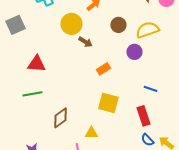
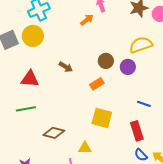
yellow circle: (71, 24) -> (33, 36), moved
brown circle: (118, 25) -> (106, 61), moved
brown arrow: (85, 42) -> (66, 67), moved
brown diamond: (60, 118) -> (54, 133), turned 50

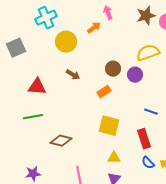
yellow circle: (33, 36) -> (66, 42), moved
yellow triangle: (85, 148) -> (114, 158), moved

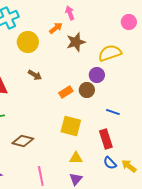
brown star: (146, 16) -> (76, 42), moved
brown circle: (113, 69) -> (87, 90), moved

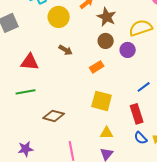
brown star: (76, 42) -> (107, 17), turned -30
brown circle: (87, 90) -> (106, 41), moved
blue line: (113, 112) -> (144, 87), turned -56

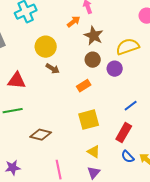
yellow circle: (59, 17) -> (46, 47), moved
yellow square: (102, 101) -> (89, 120), turned -30
red rectangle: (137, 114) -> (124, 133), turned 48
yellow triangle: (107, 133) -> (94, 152), turned 32

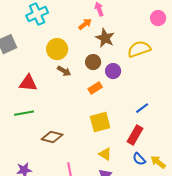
brown circle: (93, 60) -> (93, 62), moved
purple circle: (115, 69) -> (113, 71), moved

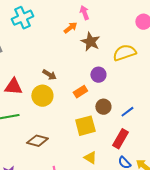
yellow circle: (57, 49) -> (42, 96), moved
brown circle: (93, 62) -> (103, 107), moved

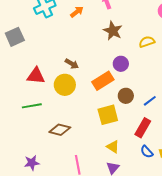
orange arrow: (70, 28) -> (77, 12), moved
yellow semicircle: (124, 53) -> (147, 42), size x0.7
orange rectangle: (80, 92) -> (103, 81), size x1.5

